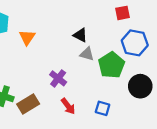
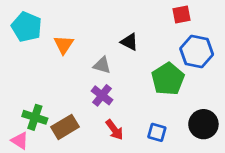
gray triangle: (87, 54) -> (102, 65), moved
black circle: (140, 86) -> (203, 124), moved

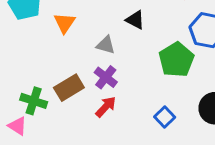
brown rectangle: (65, 127) -> (69, 88), moved
red arrow: (114, 130) -> (106, 107), moved, turned -100
blue square: (157, 132) -> (165, 117), turned 30

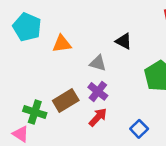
orange triangle: (65, 23) -> (62, 44), turned 48
blue square: (165, 117) -> (139, 129), moved

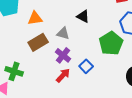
brown rectangle: (66, 100) -> (38, 42), moved
blue square: (139, 129) -> (86, 66), moved

